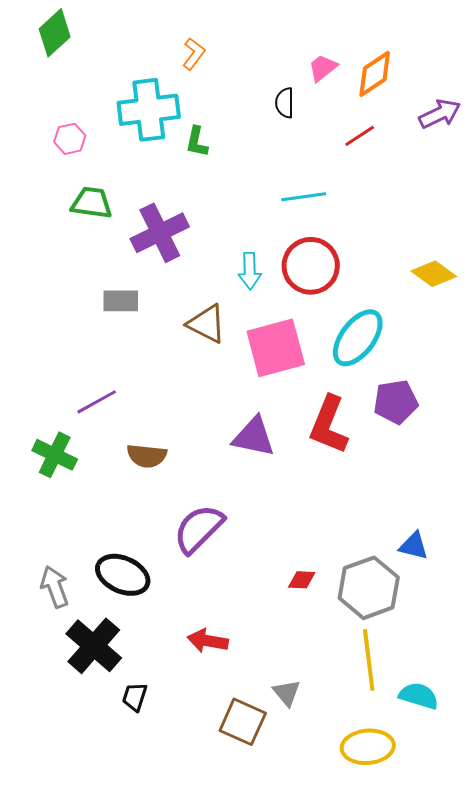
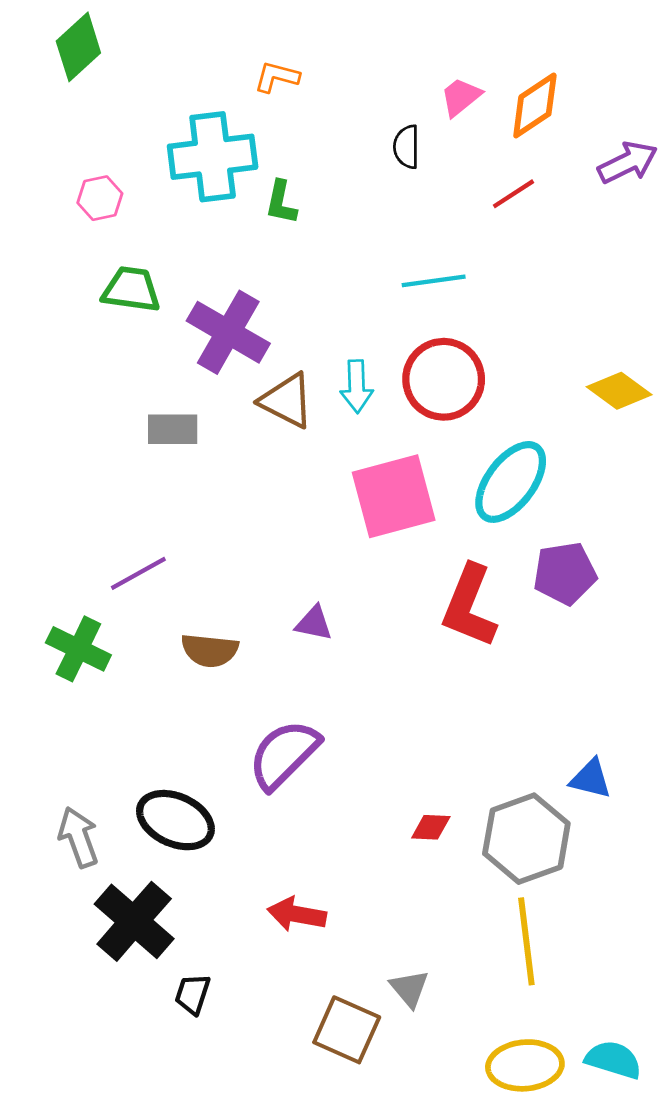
orange L-shape: (194, 54) -> (277, 77), turned -112
purple cross: (160, 233) -> (228, 332), turned -34
brown triangle: (207, 324) -> (287, 401), moved
purple triangle: (254, 437) -> (314, 623), moved, size x0.6
cyan semicircle: (419, 696) -> (613, 1060), moved

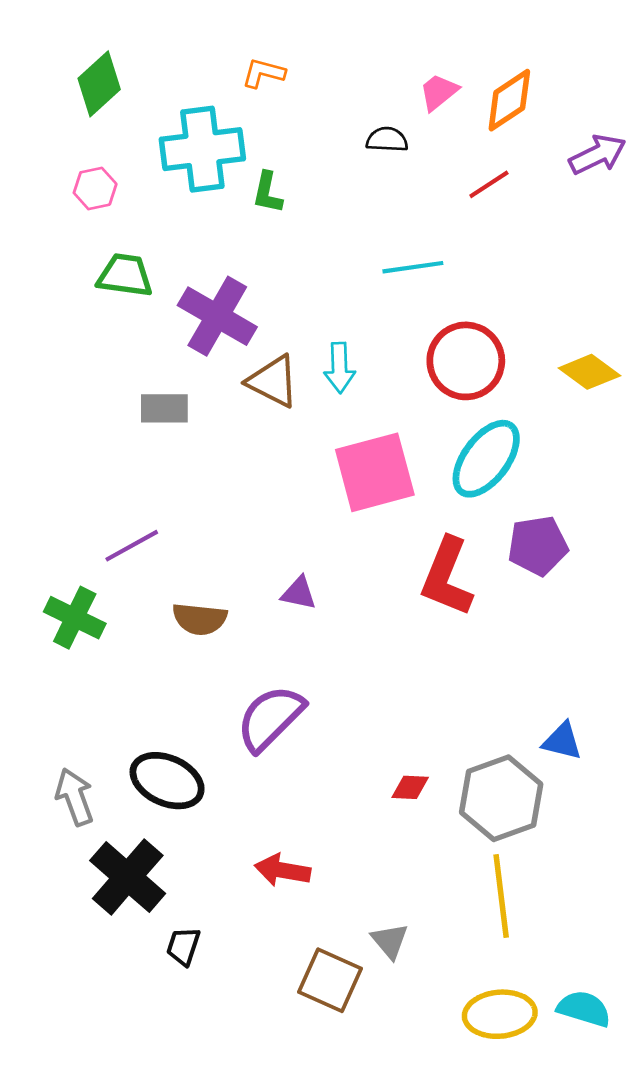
green diamond: (78, 47) -> (99, 84), moved
black semicircle: (407, 147) -> (387, 140), turned 93
red circle: (444, 379) -> (466, 361), moved

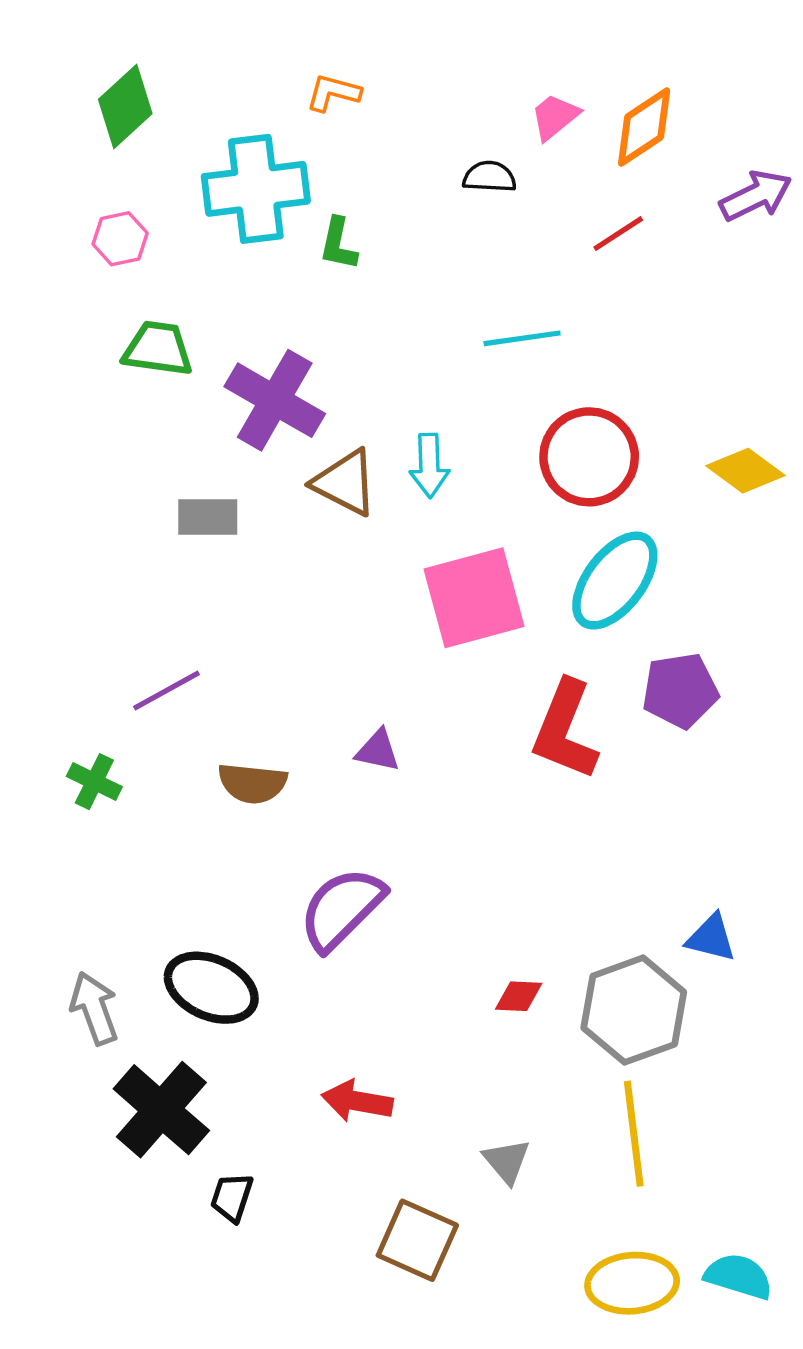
green cross: (75, 618) -> (94, 782), size x0.7
gray triangle: (390, 941) -> (507, 1161), moved

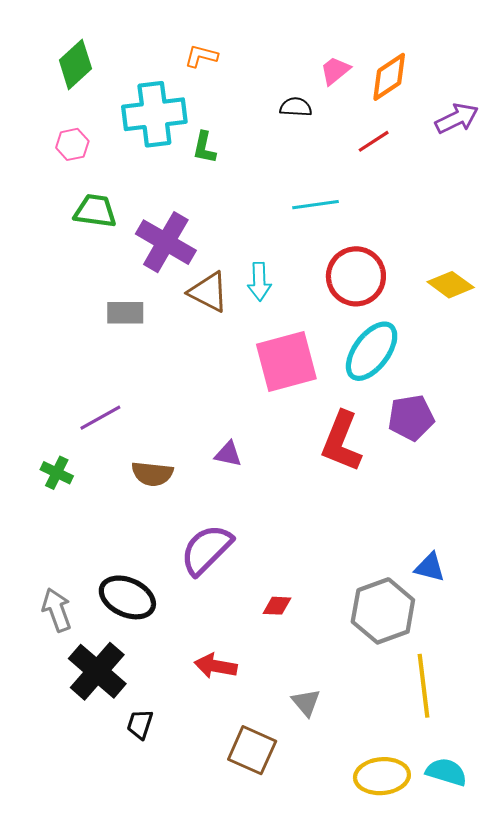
red diamond: (519, 996) -> (277, 606), moved
yellow line: (634, 1134) -> (424, 686), moved

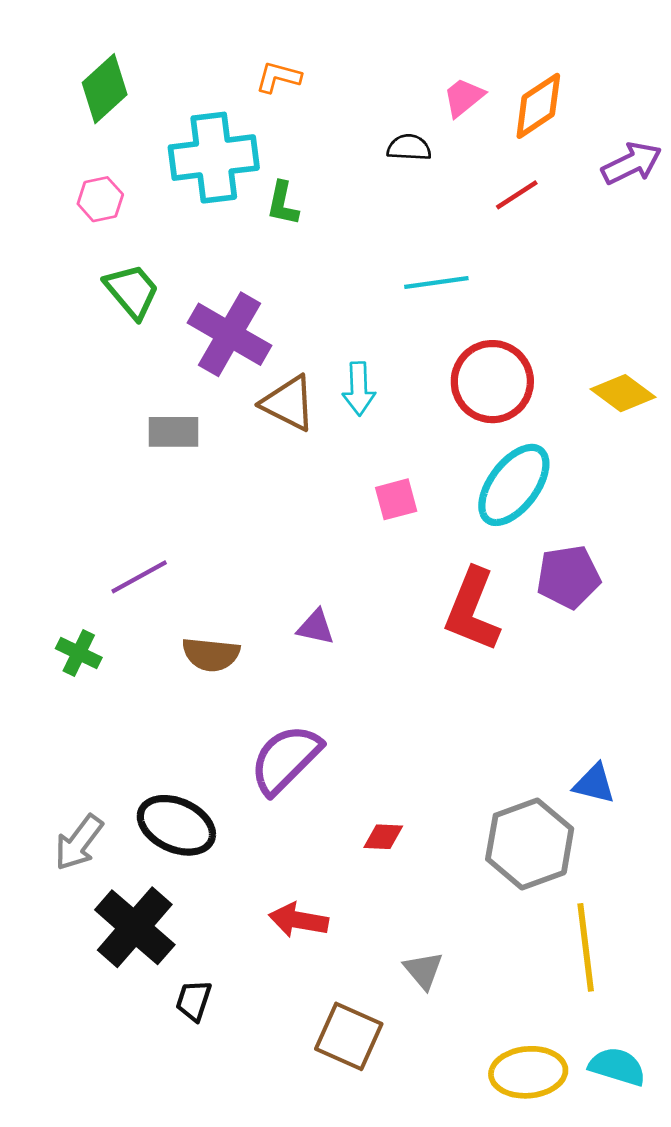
green trapezoid: (95, 211) -> (132, 291), turned 42
pink square: (286, 362) -> (396, 499), size x0.5
gray arrow: (57, 610) -> (79, 843), turned -123

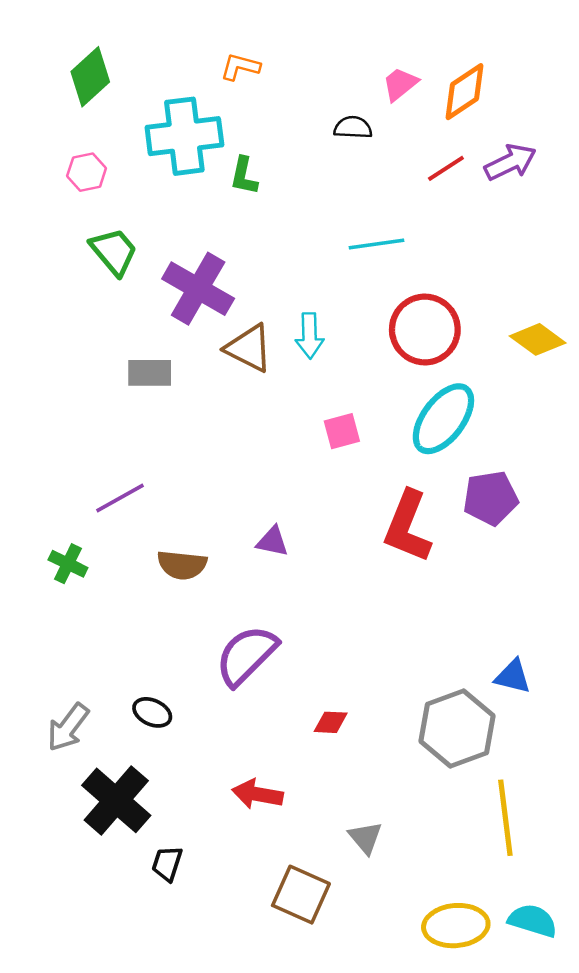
purple arrow: (632, 163) -> (510, 162), moved
black ellipse: (176, 825) -> (152, 712), size x0.6

